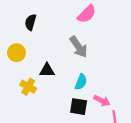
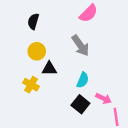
yellow circle: (16, 53) -> (37, 51), moved
black square: (79, 107) -> (80, 104), turned 30

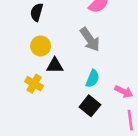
pink arrow: (103, 98) -> (124, 91), moved

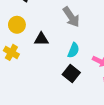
yellow circle: (41, 46) -> (17, 25), moved
yellow cross: (34, 84) -> (11, 52), moved

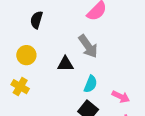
black triangle: (41, 39) -> (65, 64), moved

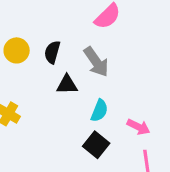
black semicircle: (36, 20) -> (52, 52), moved
yellow circle: (26, 55) -> (17, 50), moved

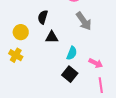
yellow circle: (17, 50) -> (21, 32), moved
gray arrow: (96, 62) -> (84, 21), moved

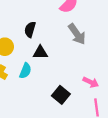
cyan semicircle: (72, 53) -> (25, 71), moved

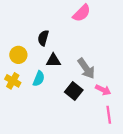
gray arrow: (77, 34) -> (86, 68), moved
black square: (61, 95) -> (74, 91), moved

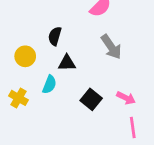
gray arrow: (86, 68) -> (111, 47), moved
yellow cross: (13, 81) -> (18, 98), moved

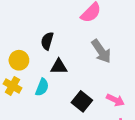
yellow cross: (18, 98) -> (13, 86), moved

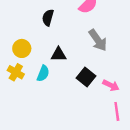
black semicircle: (47, 41) -> (48, 18), moved
black square: (82, 101) -> (86, 77), moved

